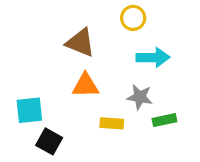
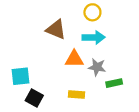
cyan arrow: (153, 57) -> (94, 37), moved
orange triangle: (85, 85) -> (74, 59), moved
yellow rectangle: (112, 123) -> (76, 95), moved

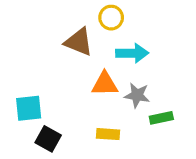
yellow circle: (92, 12) -> (111, 18), moved

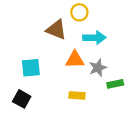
gray star: (137, 95) -> (98, 68), turned -30
cyan square: (29, 108) -> (31, 68), moved
black square: (48, 139) -> (22, 99), moved

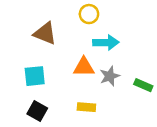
brown triangle: (56, 30) -> (45, 33), moved
green rectangle: (115, 84) -> (143, 85), moved, turned 35
black square: (22, 99) -> (37, 111), moved

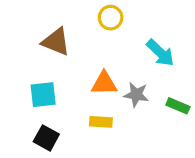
cyan arrow: (106, 42) -> (160, 53), moved, turned 45
gray star: (110, 76) -> (136, 95), turned 30
yellow rectangle: (86, 107) -> (101, 122), moved

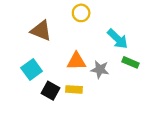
cyan square: (43, 95) -> (32, 69), turned -30
green rectangle: (178, 106) -> (131, 62), moved
black square: (46, 138) -> (50, 91), moved

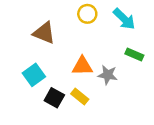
cyan arrow: (118, 39) -> (124, 19), moved
green rectangle: (131, 62) -> (134, 55), moved
yellow rectangle: (74, 89) -> (80, 96), turned 35

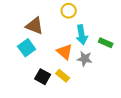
cyan arrow: (124, 19) -> (82, 35), moved, turned 36
orange triangle: (82, 66) -> (65, 52), turned 42
cyan square: (34, 75) -> (27, 48), moved

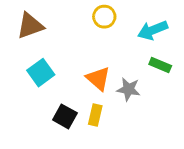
brown triangle: (35, 26) -> (30, 26), moved, turned -42
cyan arrow: (82, 35) -> (153, 30), moved, turned 78
yellow rectangle: (63, 76) -> (95, 115), turned 64

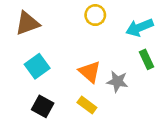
green rectangle: (160, 65) -> (146, 59), turned 42
yellow rectangle: (95, 115) -> (87, 105), turned -66
black square: (65, 116) -> (43, 106), moved

